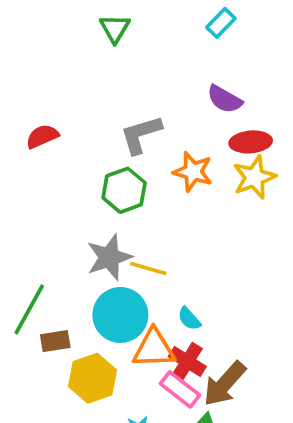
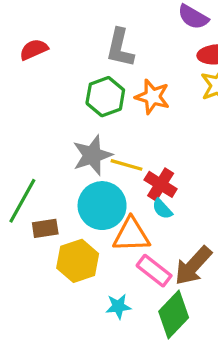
gray L-shape: (141, 134) -> (120, 48), turned -60
orange star: (193, 172) -> (152, 97), moved
red cross: (187, 361) -> (161, 184), moved

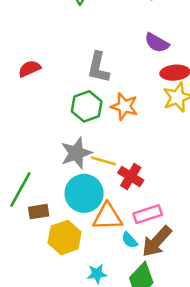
cyan semicircle: (162, 209) -> (129, 240), moved
pink rectangle: (154, 271) -> (148, 214), moved, turned -56

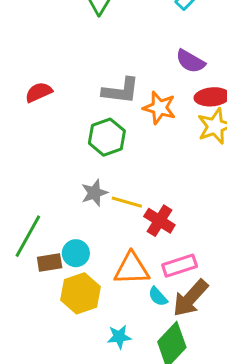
gray L-shape: (98, 67) -> (121, 91), turned -96
orange star: (124, 106) -> (159, 108), moved
gray star: (76, 153) -> (94, 193), size x0.7
cyan circle: (84, 193) -> (76, 253), moved, size x0.6

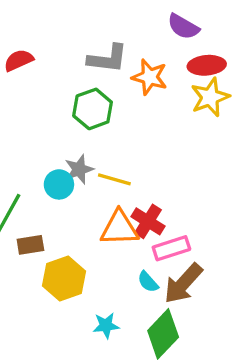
red cross: (159, 221) -> (148, 221), moved
cyan circle: (76, 253) -> (59, 184), moved
orange triangle: (132, 269) -> (119, 228), moved

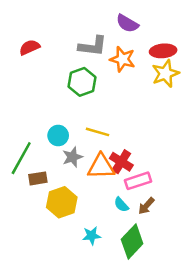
purple semicircle: (183, 27) -> (127, 23), moved
gray star: (79, 169) -> (72, 157), moved
brown arrow: (183, 284) -> (146, 206), size x0.6

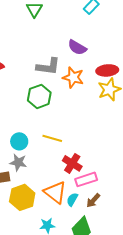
gray star: (72, 157) -> (18, 162), moved, turned 30
orange triangle: (101, 166) -> (55, 192), moved, turned 40
cyan semicircle: (121, 205) -> (72, 199), turned 72

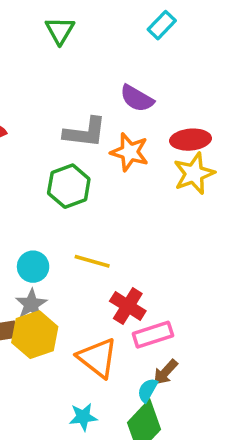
gray star: (18, 162) -> (31, 304), turned 30
yellow hexagon: (22, 197) -> (35, 335), moved
cyan semicircle: (72, 199) -> (148, 390), moved

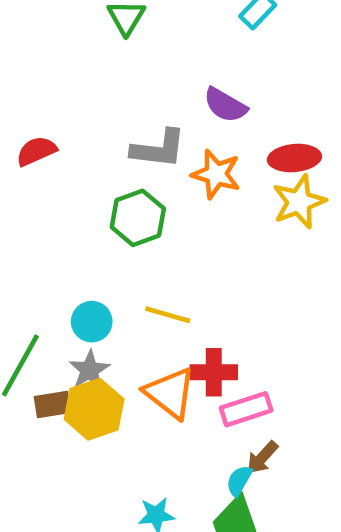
red cross: (128, 306) -> (214, 372), turned -32
orange triangle: (97, 358) -> (170, 393), moved

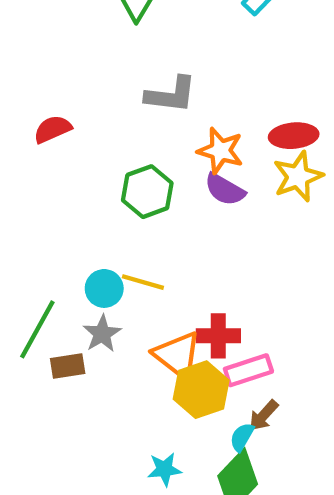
purple semicircle: (225, 105) -> (225, 189), moved
gray L-shape: (159, 149) -> (171, 95), moved
yellow line: (168, 315) -> (143, 282), moved
yellow hexagon: (94, 409) -> (201, 390), moved

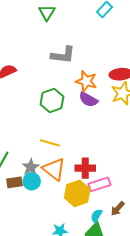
cyan circle: (104, 288) -> (32, 181), moved
orange triangle: (177, 355) -> (54, 169), moved
brown arrow: (263, 415) -> (118, 209), moved

